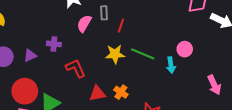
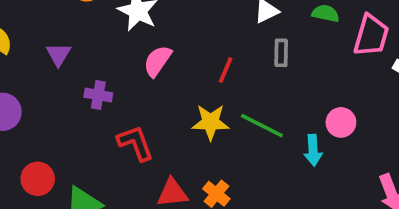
gray rectangle: (104, 13) -> (281, 53), moved
purple triangle: (30, 56) -> (58, 54), moved, turned -40
red circle: (25, 91) -> (38, 179), size x0.7

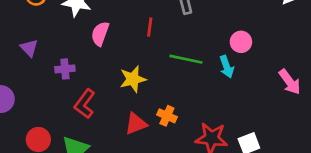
yellow star: (211, 122) -> (133, 79), moved
red L-shape: (135, 143) -> (85, 104), moved, turned -108

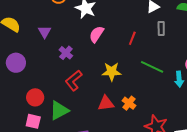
purple cross: (65, 69) -> (66, 53), turned 32

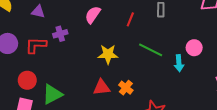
purple triangle: (45, 32) -> (38, 12), turned -48
purple cross: (66, 53) -> (60, 34), turned 32
red L-shape: (74, 81) -> (36, 45), moved, turned 40

